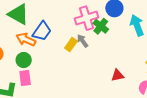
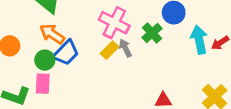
pink cross: (87, 18) -> (114, 23), moved, turned 35
blue trapezoid: (42, 31) -> (66, 53), moved

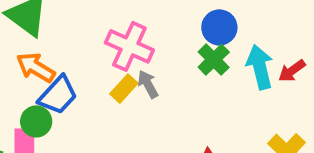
green cross: (152, 33) -> (214, 60), moved
green circle: (45, 60) -> (36, 121), moved

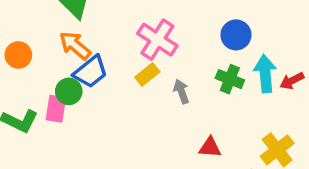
green cross: (214, 60) -> (230, 79), moved, turned -32
gray arrow: (148, 84) -> (181, 91), moved

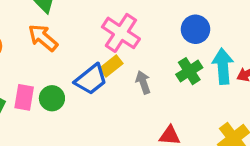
blue trapezoid: (91, 72) -> (91, 79), moved
green cross: (230, 79) -> (189, 71), turned 35
green circle: (69, 91) -> (52, 98), moved

